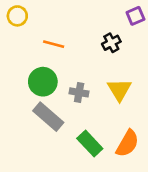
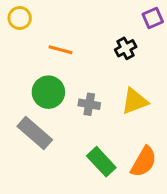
yellow triangle: (119, 90) -> (135, 101), turned 40
gray rectangle: (48, 117) -> (35, 133), moved

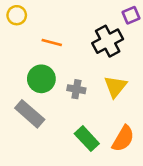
black cross: (126, 48) -> (108, 41), size x1.6
yellow triangle: (135, 101) -> (115, 87), turned -30

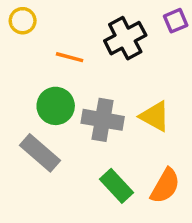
black cross: (108, 41) -> (125, 38), moved
yellow triangle: (115, 87) -> (155, 116), turned -40
gray cross: (76, 89) -> (103, 120), size x1.6

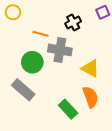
black cross: (125, 38) -> (73, 22), size x0.7
gray cross: (103, 120) -> (60, 50), moved
orange semicircle: (165, 186) -> (90, 97), moved, turned -50

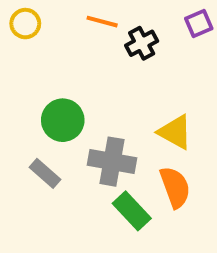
orange line: (40, 34) -> (102, 22), moved
gray cross: (60, 50) -> (112, 162), moved
gray rectangle: (23, 90) -> (45, 173), size x0.7

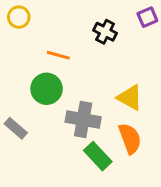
orange line: (102, 22) -> (58, 55), moved
black cross: (142, 43) -> (105, 32), turned -35
gray rectangle: (45, 173) -> (16, 128), moved

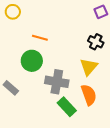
black cross: (105, 32) -> (96, 42), moved
yellow triangle: (130, 98) -> (89, 67), turned 42

